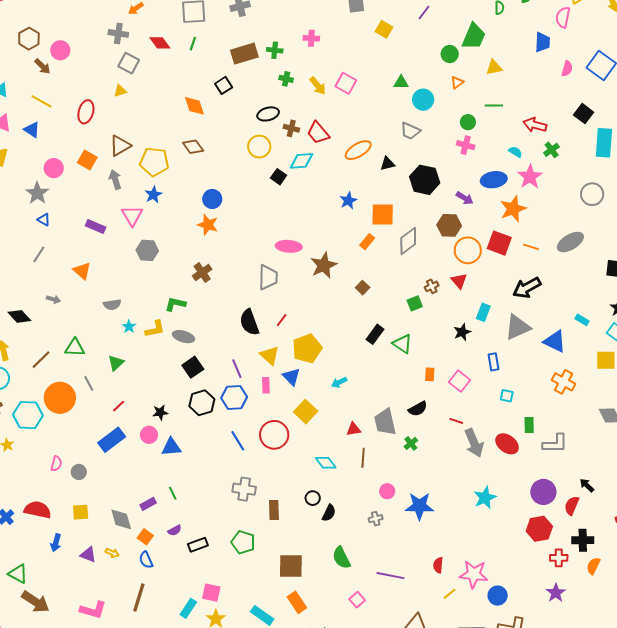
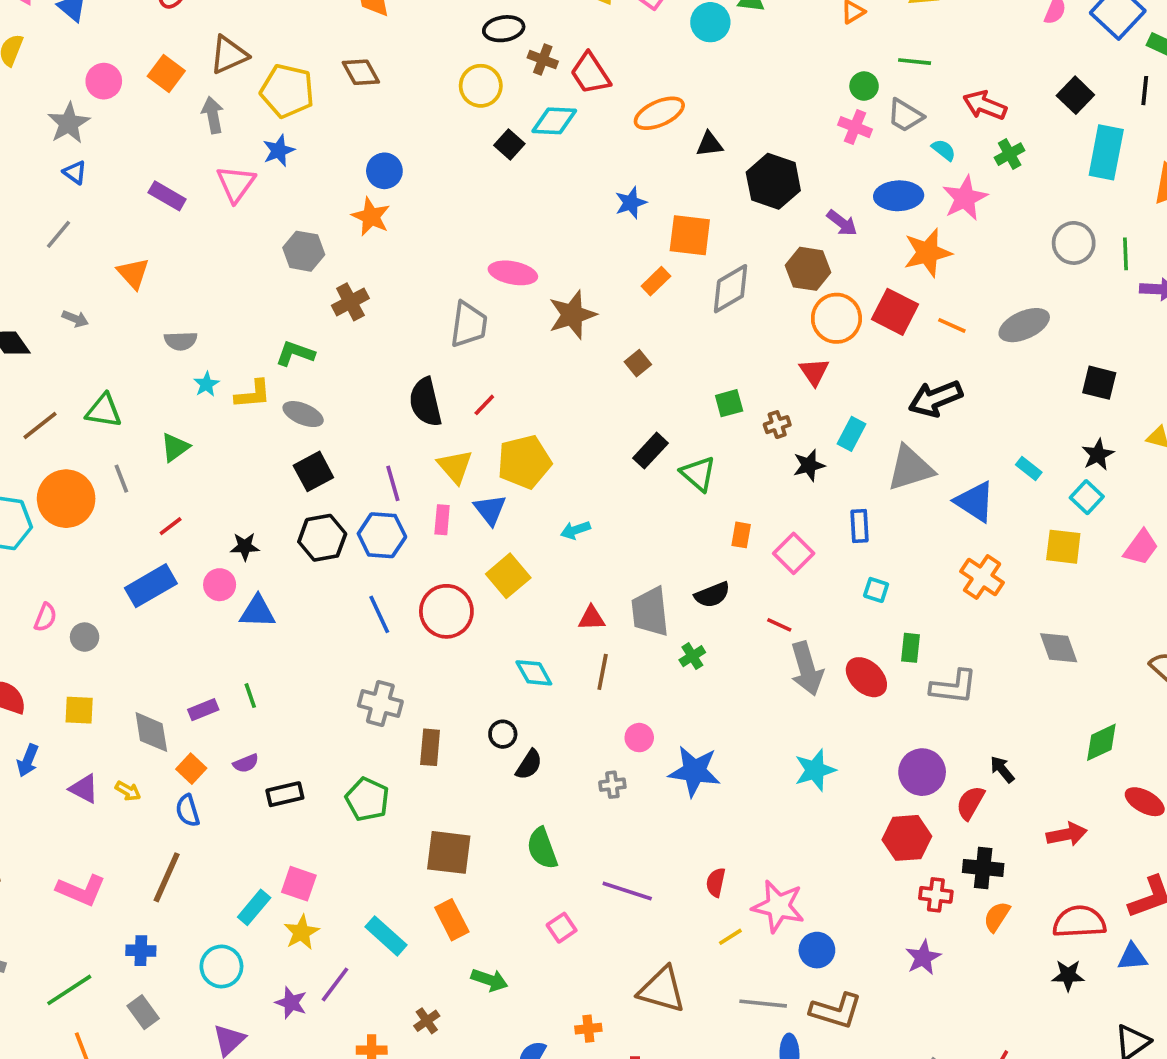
cyan circle: (423, 100) -> (710, 22), moved
gray trapezoid: (410, 131) -> (905, 115), moved
gray hexagon: (147, 250) -> (304, 251), moved
brown cross: (432, 286) -> (777, 425), moved

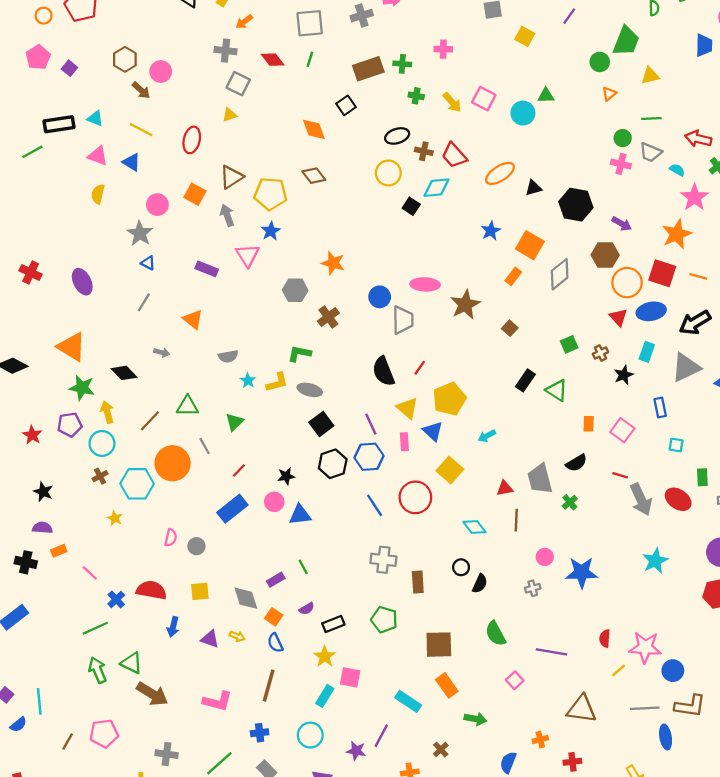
blue circle: (384, 171) -> (380, 297), moved
blue ellipse: (899, 196) -> (651, 311), moved
orange square: (690, 235) -> (530, 245), turned 32
yellow star: (302, 932) -> (325, 656), moved

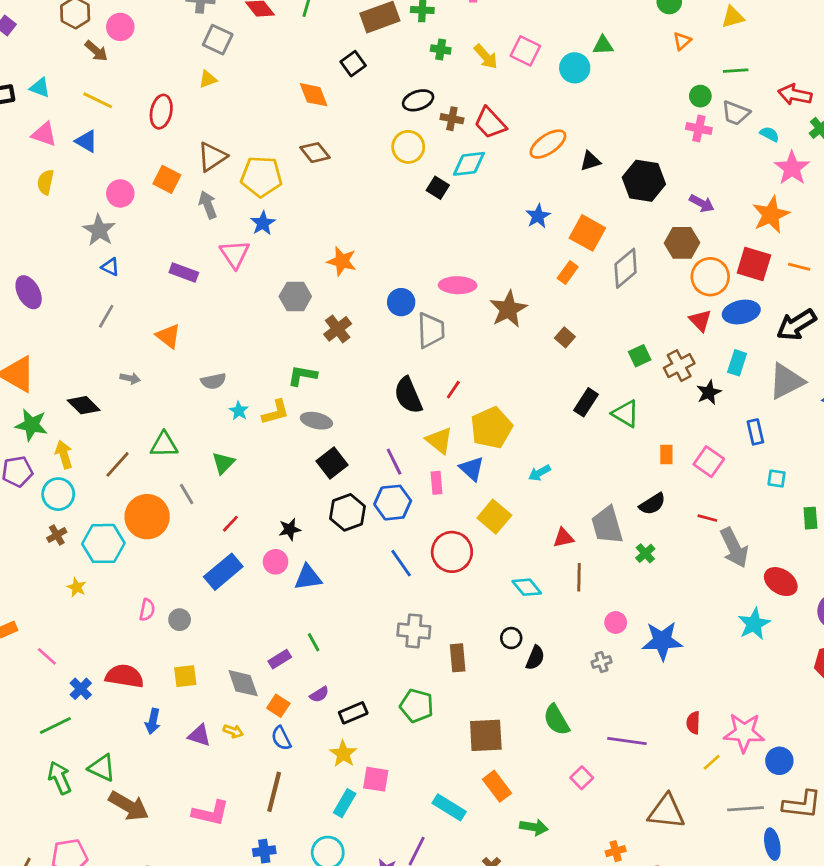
brown cross: (601, 353) -> (679, 366), size x1.5
red ellipse: (678, 499) -> (781, 582), moved

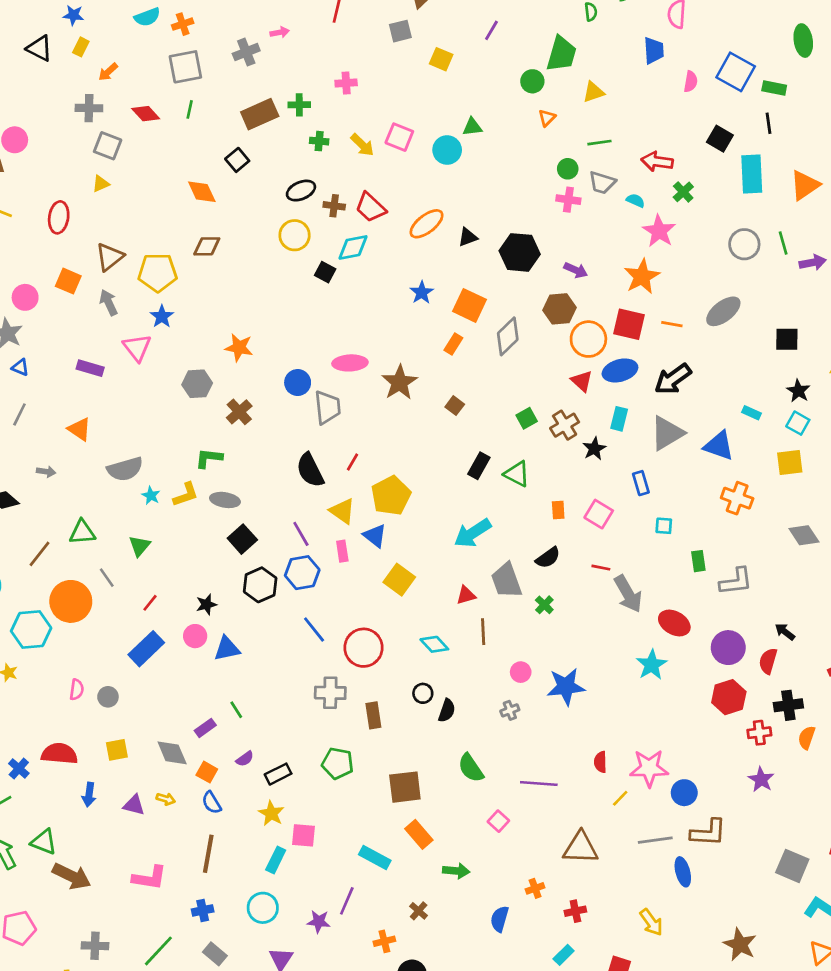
brown diamond: (315, 153) -> (207, 246), turned -48
gray semicircle: (213, 381) -> (125, 469), size x1.5
cyan arrow: (539, 473) -> (473, 533), moved, size x1.8
red circle: (452, 552) -> (364, 648), moved

